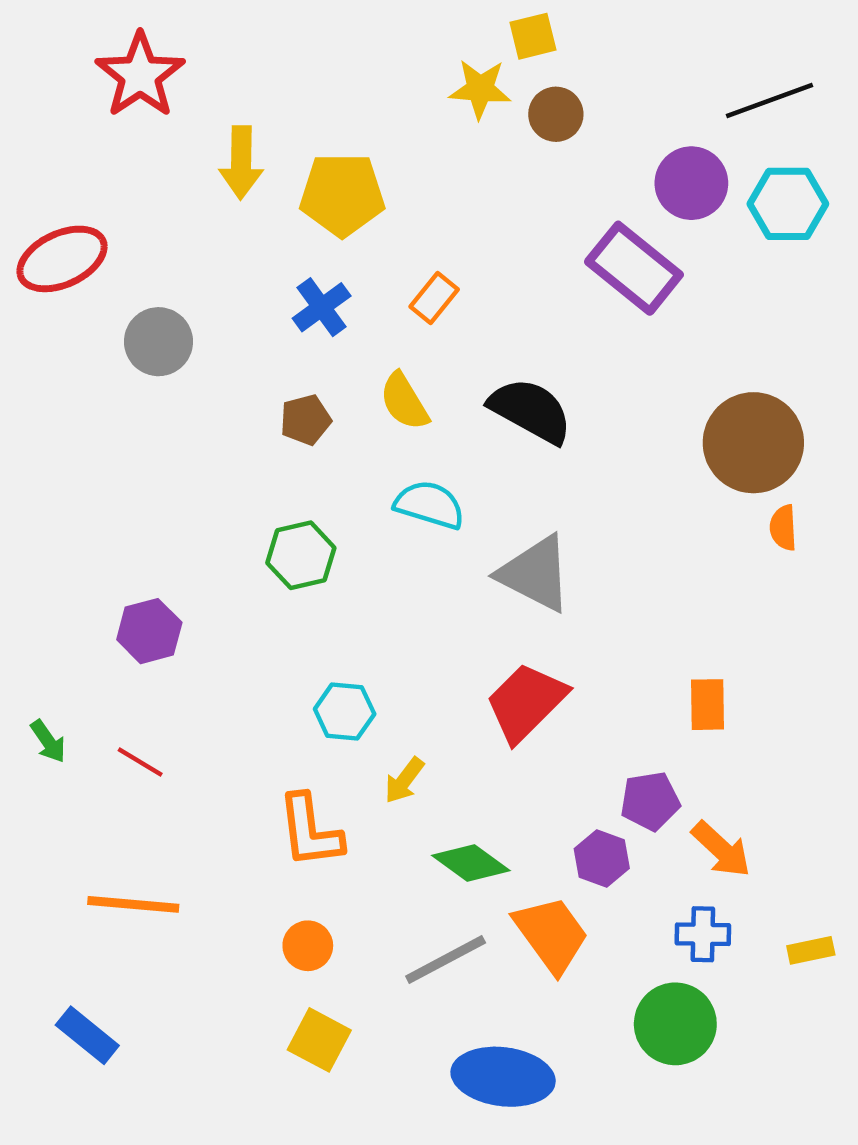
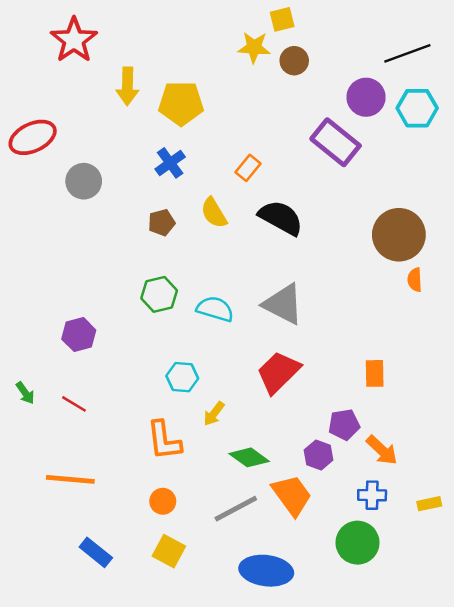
orange rectangle: (434, 298) -> (248, 168), moved
cyan semicircle: (430, 505) -> (215, 309), moved
blue rectangle: (87, 1035) -> (96, 552), moved

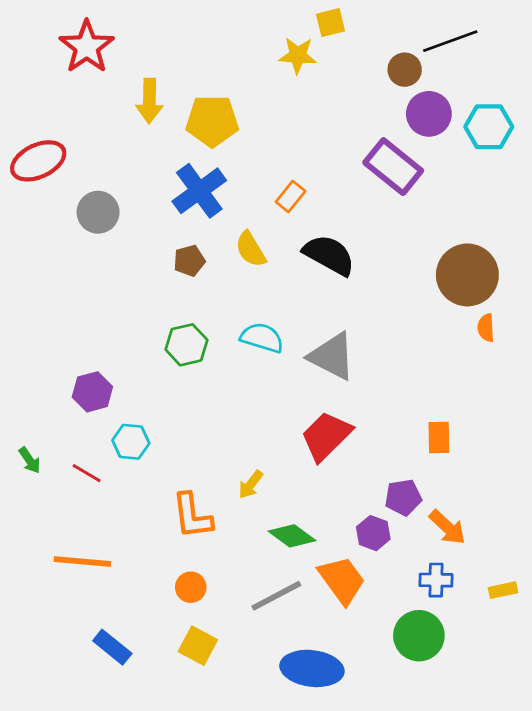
black line: (407, 53) -> (450, 41), moved
brown circle: (294, 61) -> (405, 70), moved
blue cross: (170, 163) -> (199, 191), size x1.5
cyan semicircle: (215, 309) -> (262, 338), moved
cyan hexagon: (182, 377) -> (131, 442), moved

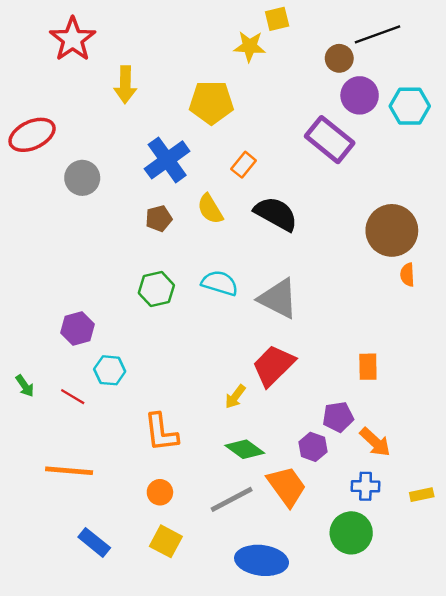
yellow pentagon: (212, 121) -> (211, 103), moved
yellow arrow: (251, 485) -> (235, 397), moved

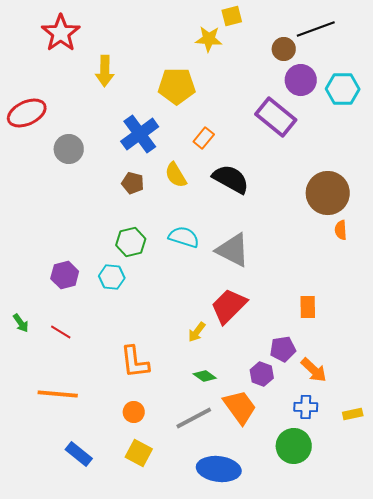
brown pentagon: (159, 219) -> (133, 183), turned 30
cyan hexagon: (110, 370) -> (112, 277), moved
green diamond: (245, 449) -> (205, 376), size x0.7

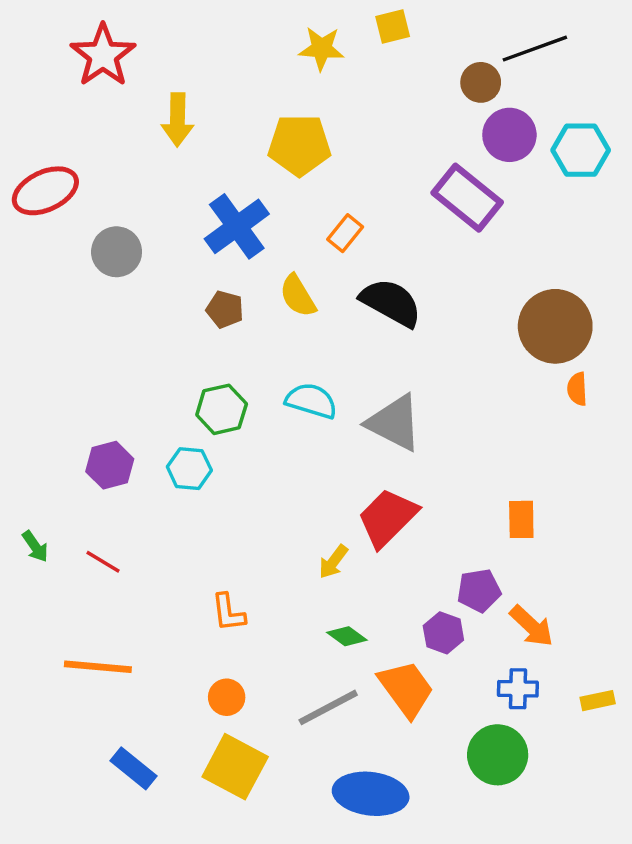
yellow star: (209, 39) -> (321, 49), moved
orange L-shape: (135, 362) -> (228, 613), size x0.7
yellow square: (139, 453) -> (235, 767), size x1.4

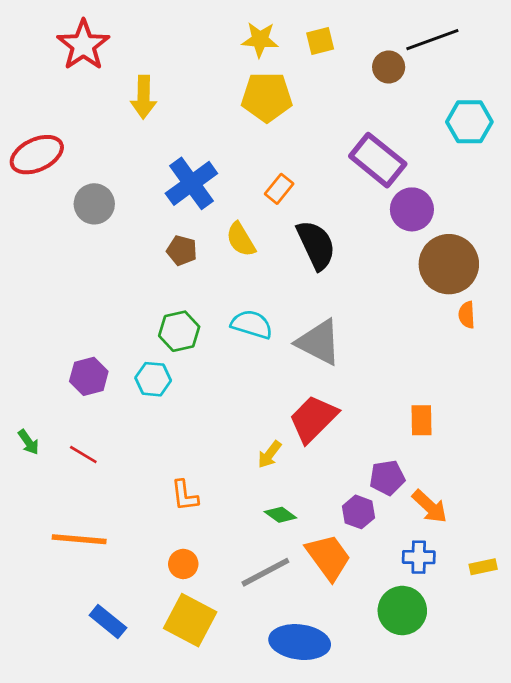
yellow square: (393, 27) -> (320, 41), moved
purple circle: (509, 135) -> (412, 209), moved
yellow pentagon: (299, 145) -> (267, 97), moved
black semicircle: (391, 303) -> (316, 245), turned 36

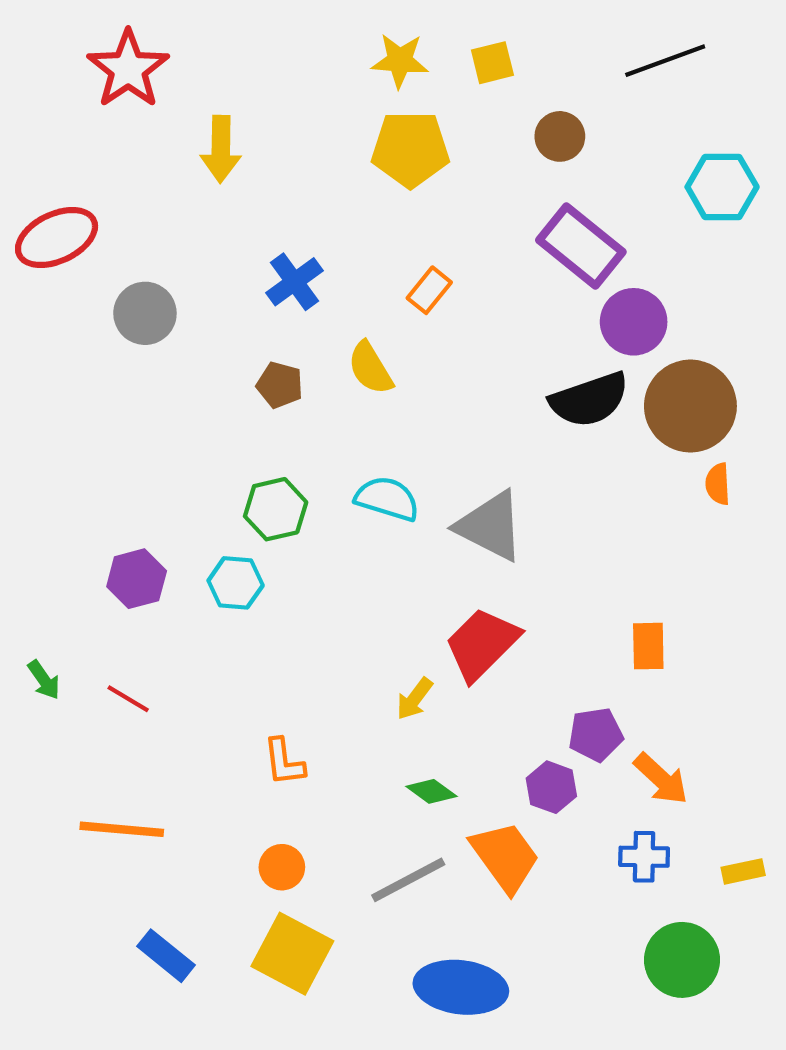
brown circle: (389, 67) -> (560, 136), moved
blue cross: (191, 183) -> (295, 282), size x0.7
black semicircle: (316, 245) -> (589, 400), moved, turned 96
green circle: (402, 611) -> (682, 960), moved

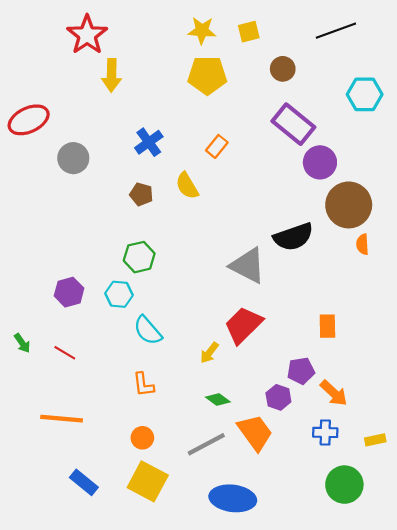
red star: (128, 69) -> (87, 35), moved
black semicircle: (589, 400) -> (293, 237), moved
cyan semicircle: (387, 499) -> (148, 330), moved, turned -148

